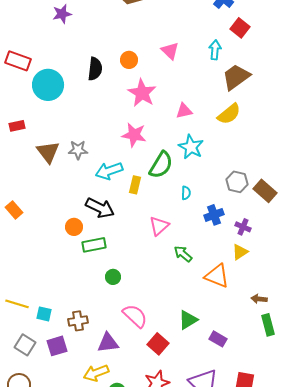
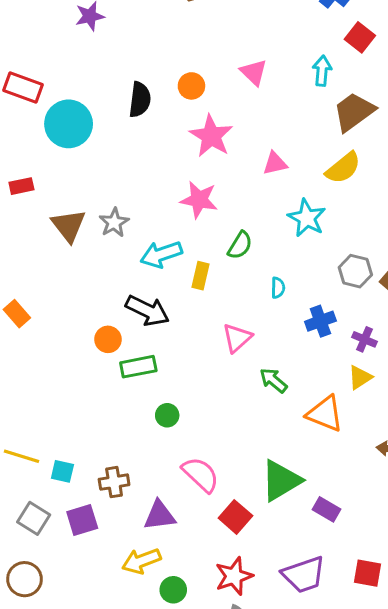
cyan star: (191, 147) -> (307, 218), moved
gray star: (78, 150) -> (114, 223), turned -30
green semicircle: (161, 165) -> (240, 245), size x0.7
green triangle: (188, 320) -> (281, 481), size x1.4

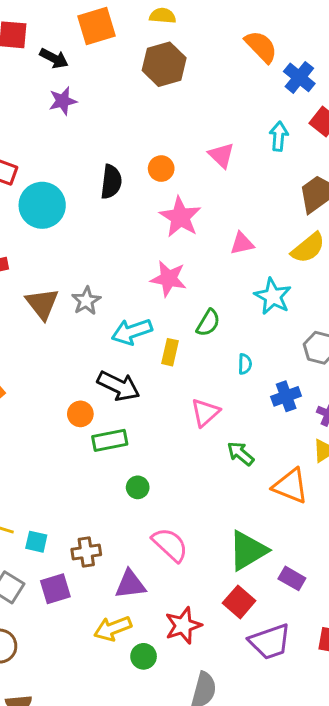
cyan arrow: (322, 71) -> (279, 136), moved
red square: (235, 517) -> (239, 602), moved
red star: (234, 576) -> (183, 625), moved

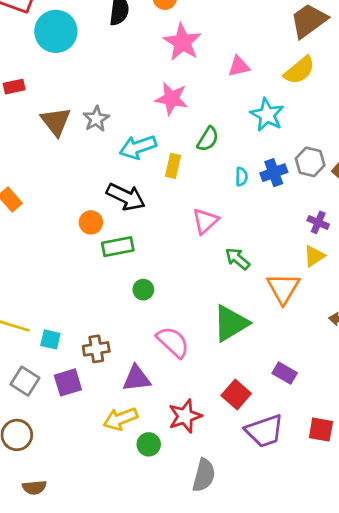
blue cross: (286, 396) -> (274, 173), moved
orange triangle: (290, 486) -> (283, 288), turned 39
green triangle: (248, 551) -> (231, 323), moved

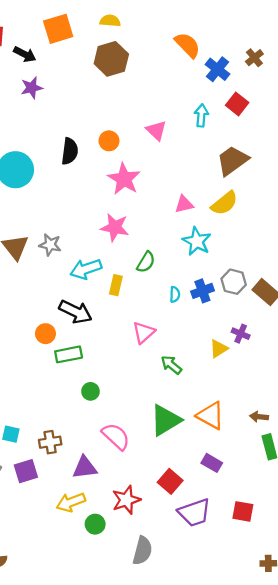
pink triangle: (239, 66) -> (184, 204), moved
gray star: (96, 119) -> (50, 245), turned -30
yellow triangle: (314, 256) -> (219, 349), moved
orange triangle: (283, 288) -> (211, 416), moved, turned -32

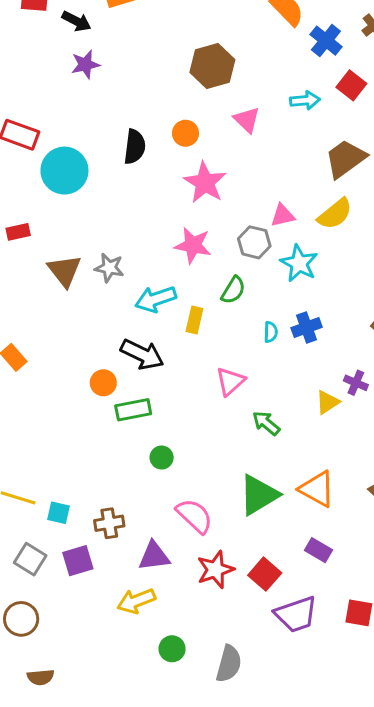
brown hexagon: (111, 59) -> (212, 66), moved
cyan arrow: (201, 115) -> (305, 100), turned 80
gray hexagon: (234, 282) -> (254, 242), moved
red star: (126, 500) -> (215, 570), moved
green circle: (95, 524) -> (172, 649), moved

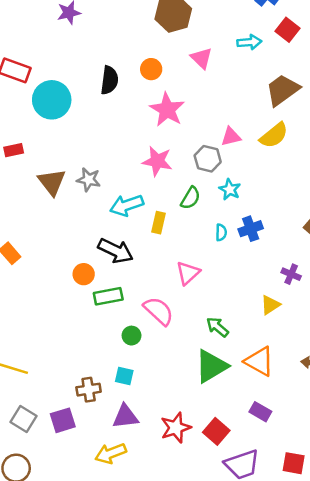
cyan star: (299, 263) -> (230, 189), moved, size x0.7
yellow triangle: (327, 402) -> (270, 305), moved
green arrow: (266, 423) -> (217, 327), moved
cyan square: (58, 513) -> (124, 376), moved
pink semicircle: (194, 516) -> (159, 311), moved

